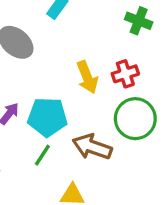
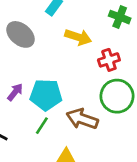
yellow arrow: (87, 77) -> (78, 37), moved, turned -50

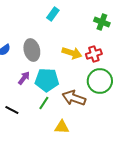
gray ellipse: (20, 34) -> (32, 50), moved, turned 35
yellow arrow: (78, 37) -> (72, 53), moved

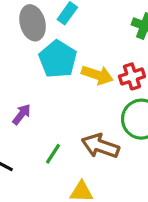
gray ellipse: (32, 50) -> (33, 23), moved
cyan pentagon: (47, 80) -> (58, 59), moved, turned 30

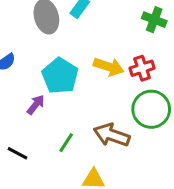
cyan pentagon: (58, 59) -> (60, 76), moved

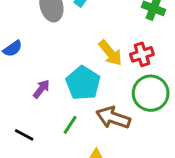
yellow arrow: (109, 67) -> (110, 53), turned 32
cyan pentagon: (60, 76) -> (83, 83), moved

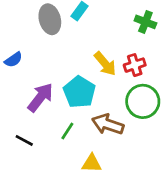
purple arrow: (41, 89) -> (40, 97), size x1.6

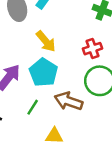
yellow arrow: (105, 64) -> (46, 41), moved

